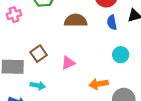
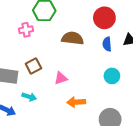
pink cross: (14, 15) -> (26, 30), moved
orange arrow: (99, 84) -> (76, 102), moved

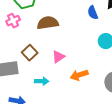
brown semicircle: (73, 38) -> (48, 23), moved
cyan arrow: (29, 97) -> (42, 81), moved

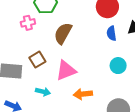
brown semicircle: (48, 23) -> (63, 33), turned -65
pink triangle: (58, 57) -> (66, 70), size x1.5

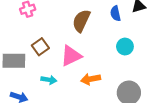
brown semicircle: (63, 33) -> (81, 21), moved

